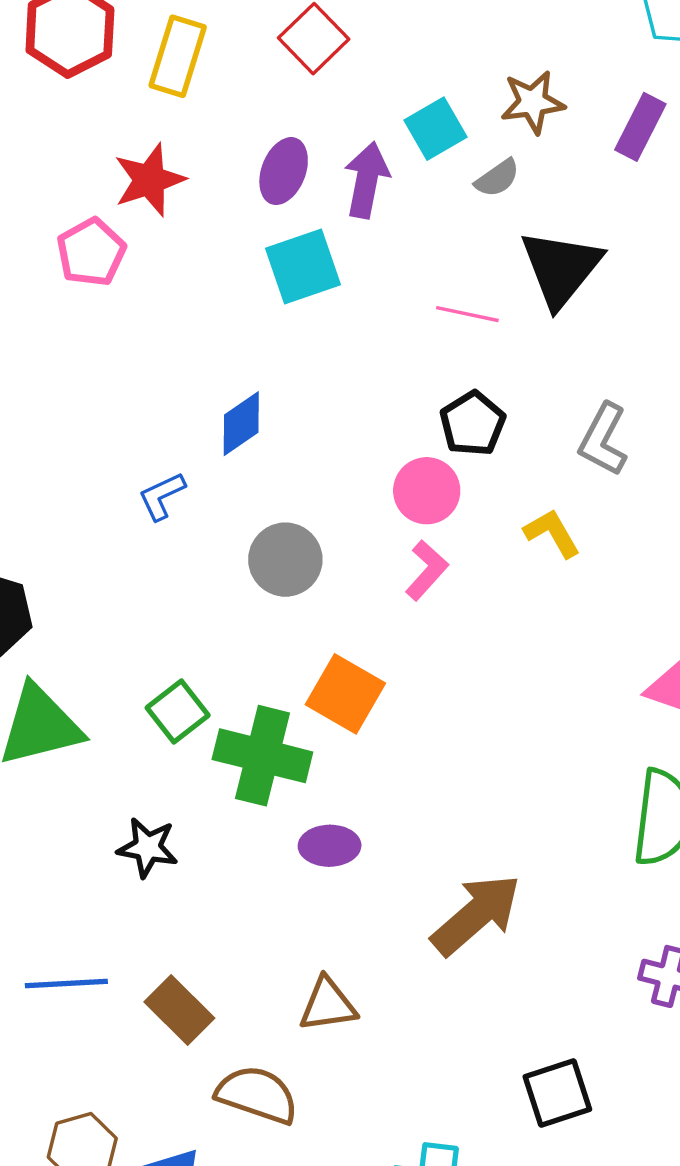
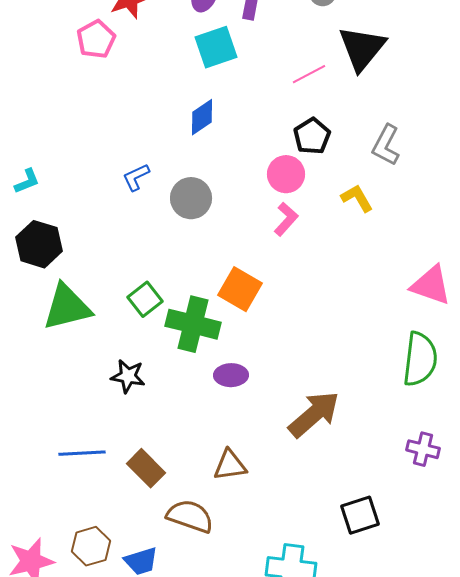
pink line: (467, 314) -> (309, 74), turned -40
blue diamond: (241, 424) -> (202, 117), moved
gray circle: (285, 560) -> (191, 198), moved

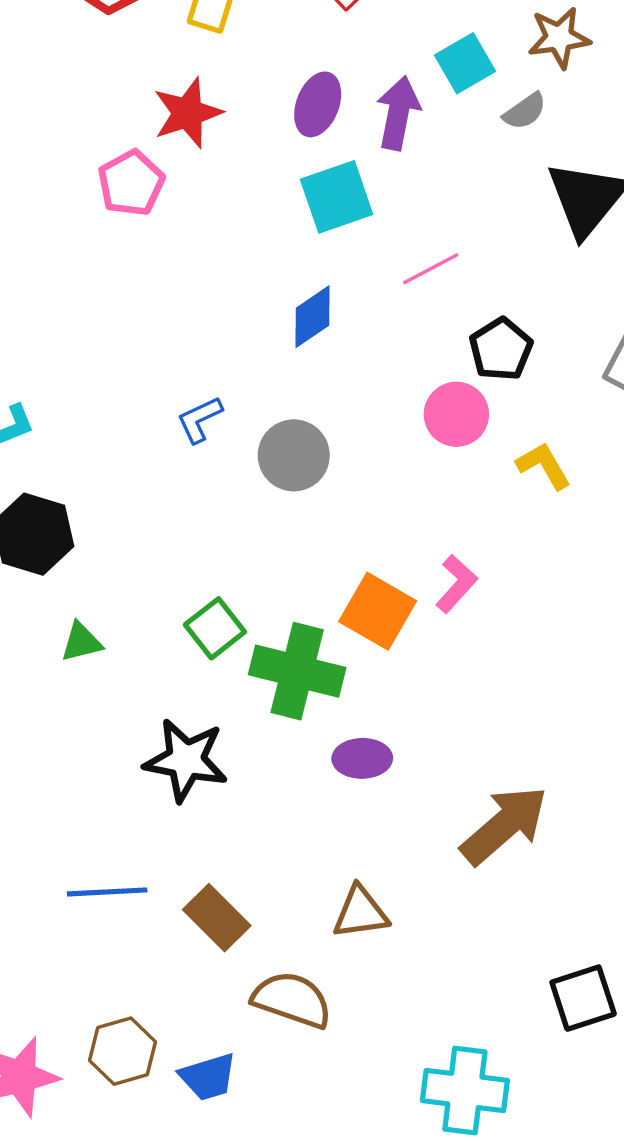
pink line: (309, 74) -> (431, 269), moved
yellow L-shape: (357, 198) -> (544, 466), moved
pink L-shape: (286, 219) -> (456, 584), moved
green triangle: (67, 307) -> (81, 642), size x0.5
black star: (128, 376) -> (186, 760), size x1.4

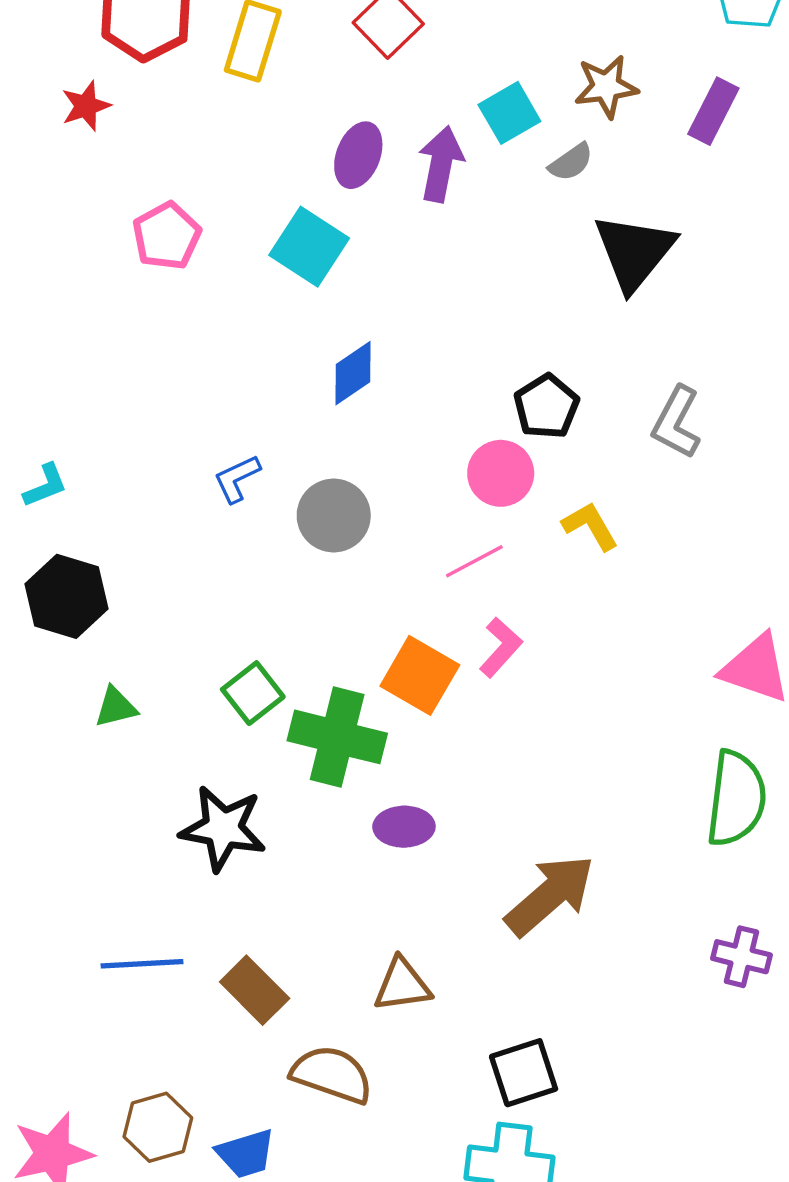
red star: (188, 113) -> (86, 106), moved, size x0.7
cyan square: (337, 197) -> (309, 247), moved, turned -38
pink line: (431, 269) -> (474, 561), moved
black square: (583, 998) -> (524, 1073), moved

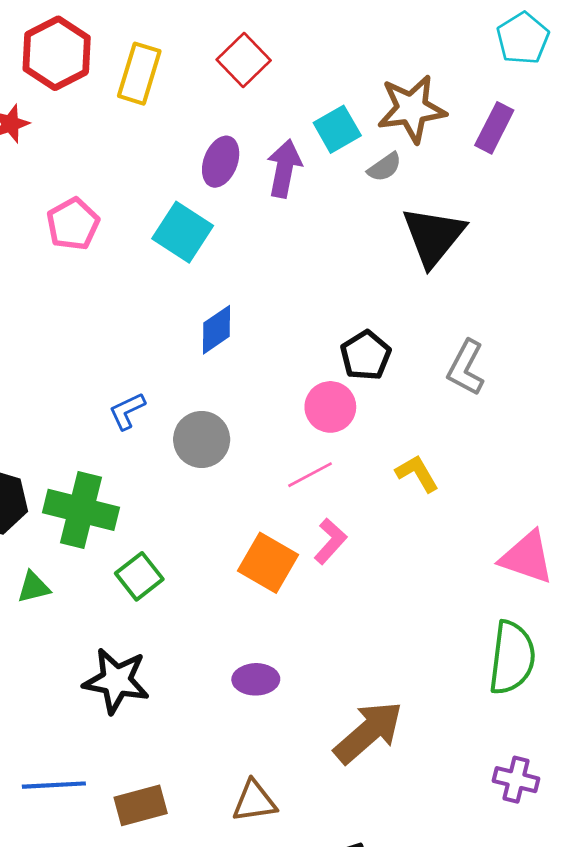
brown star: (606, 87) -> (412, 109), size x1.4
yellow L-shape: (590, 526) -> (417, 473), moved
green cross: (337, 737) -> (81, 510), moved
brown rectangle: (255, 990) -> (141, 805), turned -60

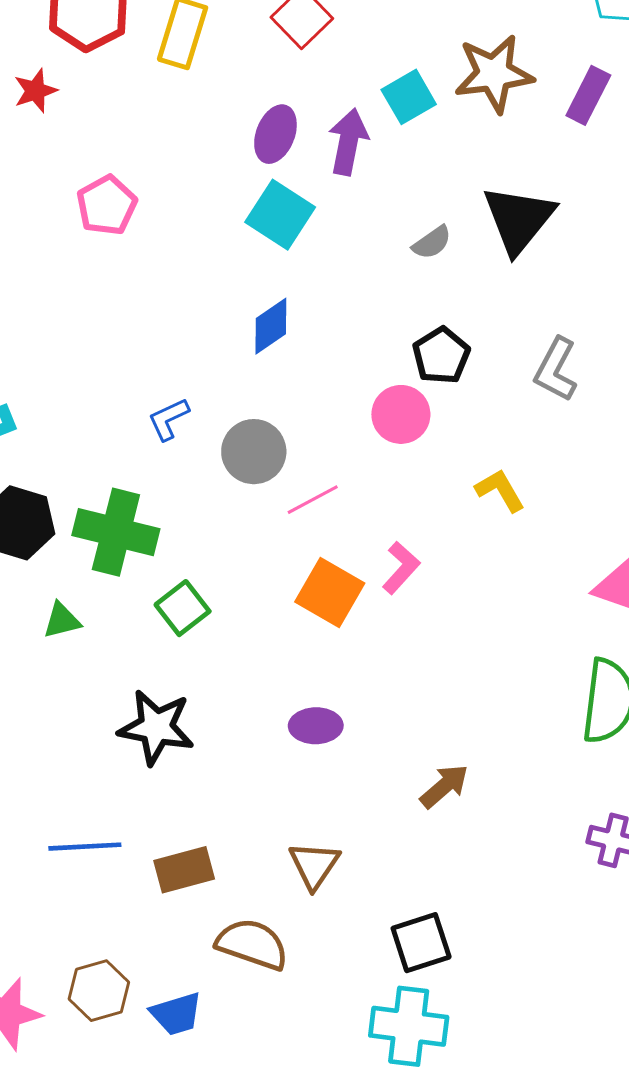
gray semicircle: (385, 167) -> (432, 243), moved
cyan square: (183, 232) -> (280, 215), moved
pink line: (310, 475) -> (313, 500), moved
brown arrow: (368, 732) -> (444, 786), size x0.6
brown triangle: (254, 801) -> (314, 865), turned -48

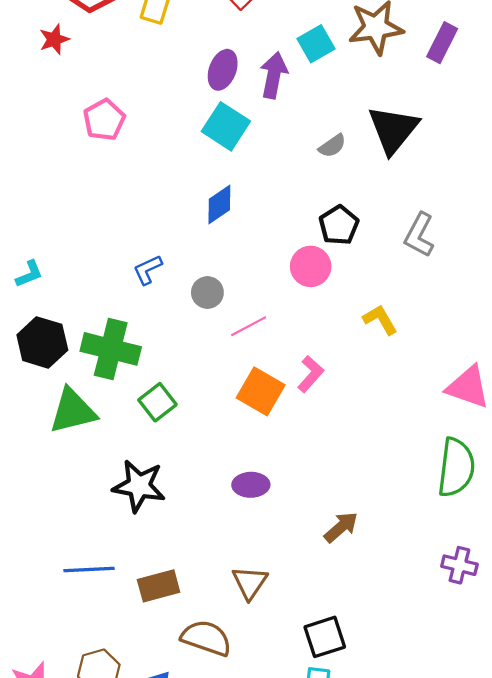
gray circle: (254, 452) -> (207, 293), size x0.7
green triangle: (62, 620) -> (73, 411), size x1.8

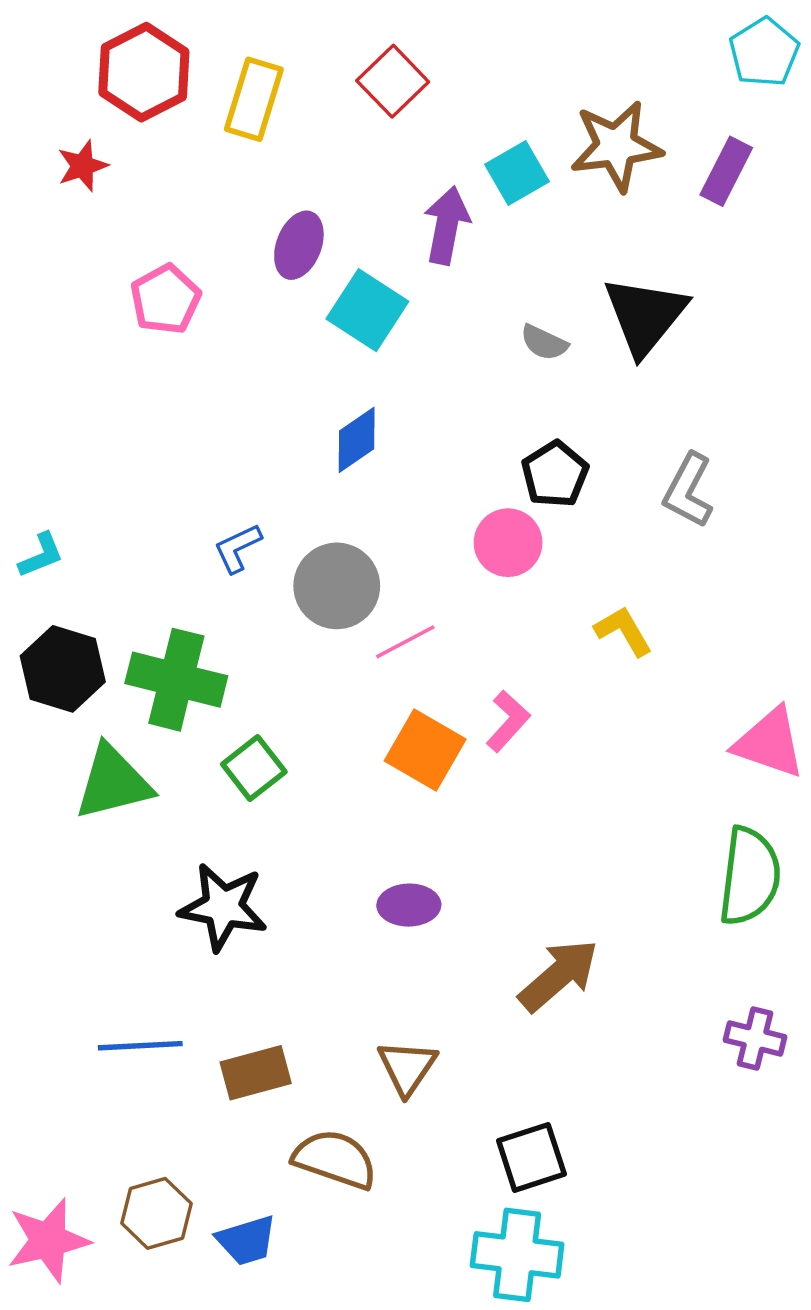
purple ellipse: (223, 70) -> (299, 245), moved
gray semicircle: (332, 146) -> (544, 343), turned 60
gray circle: (207, 293) -> (337, 586), size x1.6
brown arrow: (341, 527) -> (559, 975), size x1.4

